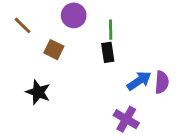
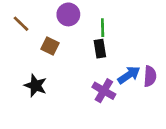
purple cross: (126, 119) -> (104, 91), moved

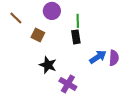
black star: (35, 85) -> (48, 65), moved
purple cross: (104, 91) -> (68, 84), moved

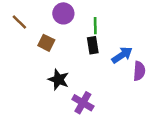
blue arrow: (98, 57) -> (122, 55), moved

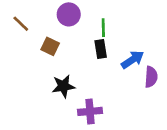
black star: (58, 80) -> (63, 86), turned -30
purple cross: (83, 103) -> (90, 111), turned -35

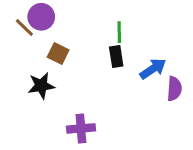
purple circle: (69, 14) -> (41, 17), moved
black star: (63, 86) -> (41, 86), moved
purple cross: (90, 111) -> (81, 128), moved

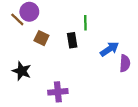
black rectangle: (116, 57) -> (72, 40), moved
black star: (41, 86) -> (22, 71), moved, turned 30

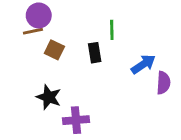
brown line: (17, 19) -> (33, 31), moved, turned -56
black star: (22, 71) -> (49, 97), moved

